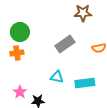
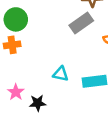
gray rectangle: (65, 44) -> (81, 23), moved

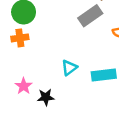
cyan triangle: (61, 74) -> (69, 68), turned -49

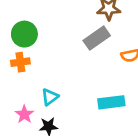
cyan triangle: (69, 68) -> (50, 97), moved

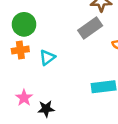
cyan triangle: (50, 97) -> (47, 57), moved

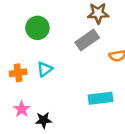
green circle: (24, 24) -> (37, 28), moved
orange cross: (20, 50) -> (18, 73), moved

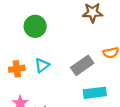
gray rectangle: (87, 40) -> (82, 65), moved

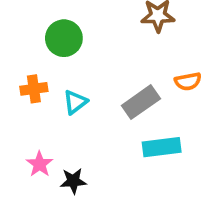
orange cross: (17, 69) -> (34, 89), moved

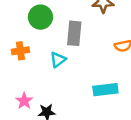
cyan triangle: (75, 102) -> (58, 60), moved
gray rectangle: (141, 102) -> (74, 33), moved, turned -50

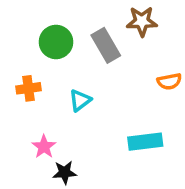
gray rectangle: (74, 33) -> (106, 45), moved, turned -35
pink star: (24, 101) -> (44, 147), moved

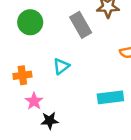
green circle: (56, 42) -> (30, 22), moved
orange cross: (28, 88) -> (22, 75), moved

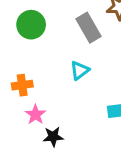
cyan triangle: (61, 66) -> (80, 70), moved

